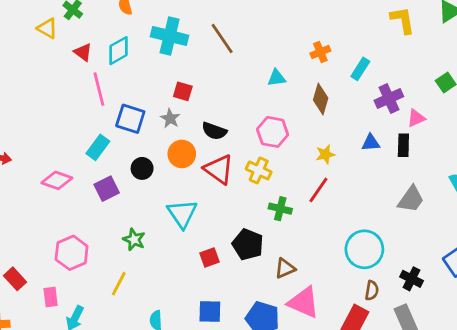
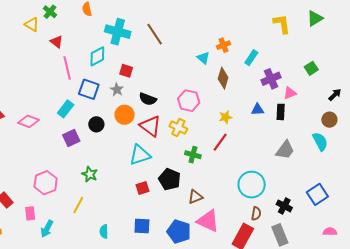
cyan diamond: (119, 51) -> (97, 56), moved
cyan triangle: (276, 78) -> (203, 58), moved, turned 48
pink diamond: (57, 180) -> (28, 121), moved
cyan triangle: (182, 214) -> (140, 155), moved, turned 45

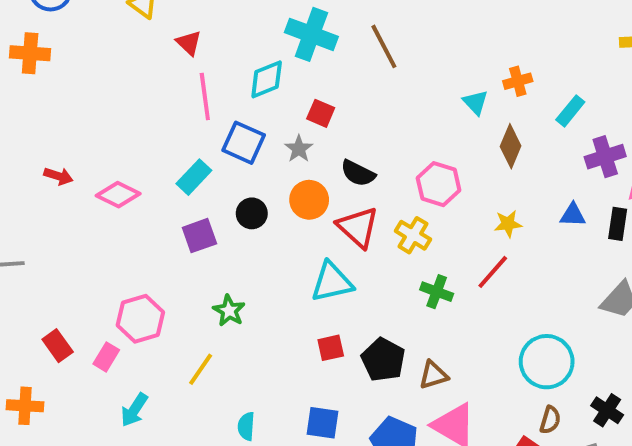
black pentagon: (170, 179) -> (383, 360), moved
pink rectangle: (30, 213) -> (106, 357), moved, turned 32

